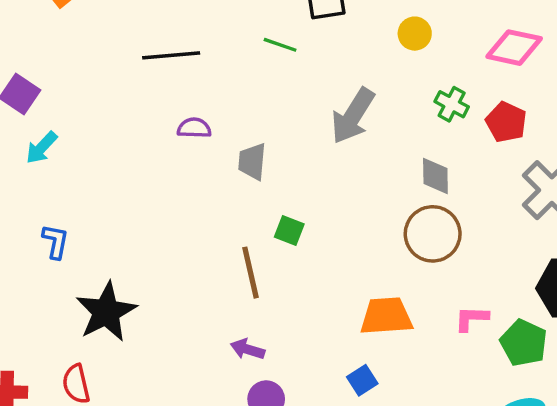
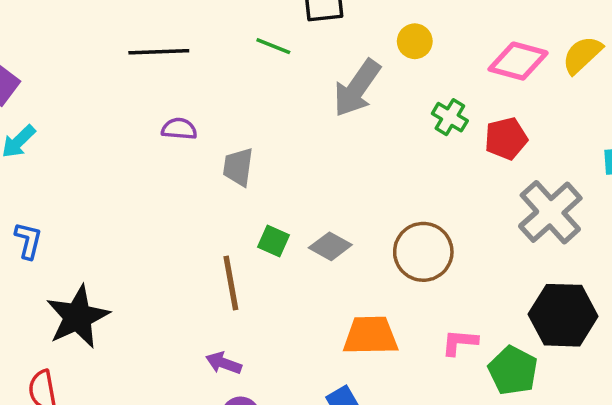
gray arrow: (353, 116) -> (357, 88), moved
red pentagon: (506, 122) -> (506, 139), turned 30
gray diamond: (435, 176) -> (330, 246), moved, turned -63

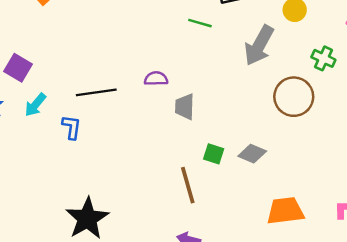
black line: (159, 52) -> (96, 92), moved
purple semicircle: (179, 129) -> (156, 79), moved
blue L-shape: (28, 240) -> (72, 127), moved
brown circle: (423, 252) -> (294, 97), moved

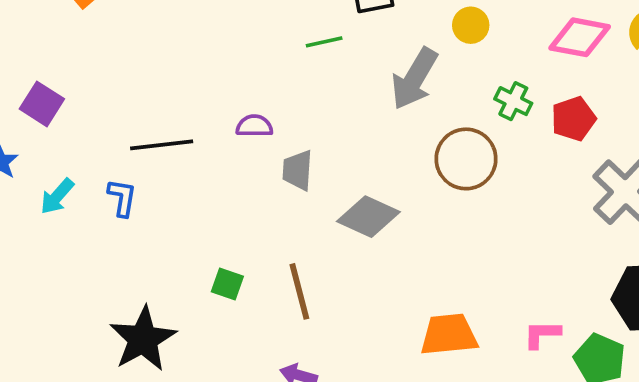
green line: (200, 23) -> (324, 42), turned -30
cyan arrow: (35, 105) -> (57, 196), moved
green square: (214, 154) -> (227, 284), moved
gray diamond: (252, 154) -> (368, 217), moved, size x1.4

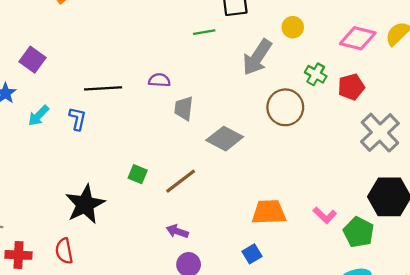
brown line: (299, 291) -> (181, 181), turned 64
pink L-shape: (542, 334) -> (325, 215), turned -140

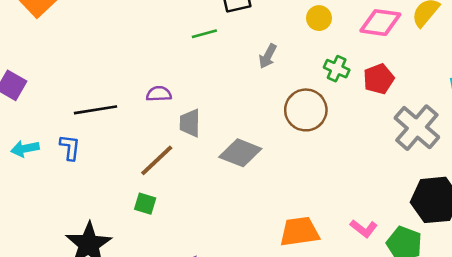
yellow circle: (293, 27) -> (319, 18), moved
gray arrow: (257, 57) -> (268, 56), size x0.6
cyan arrow: (38, 116) -> (25, 149), turned 40
brown line: (181, 181) -> (157, 160), moved

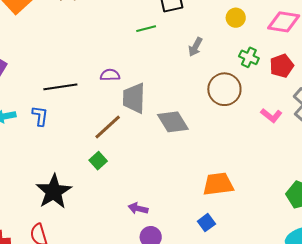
gray trapezoid: (190, 123) -> (134, 98), size x1.4
gray diamond: (240, 153) -> (173, 122), turned 36
green square: (145, 204) -> (98, 161), turned 30
pink L-shape: (364, 229) -> (271, 115), moved

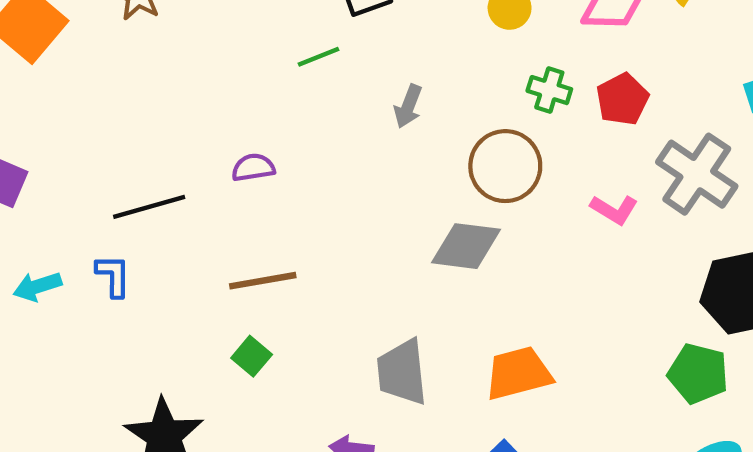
gray arrow: (195, 47) -> (408, 106), moved
gray trapezoid: (134, 98) -> (402, 372), moved
gray diamond: (173, 122) -> (466, 246), moved, turned -44
brown line: (108, 127) -> (263, 281), turned 40

